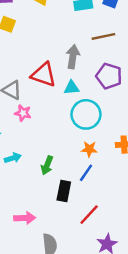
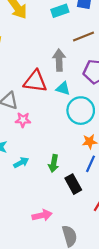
cyan triangle: (72, 88) -> (63, 88), turned 32
black rectangle: (64, 191) -> (73, 184), turned -30

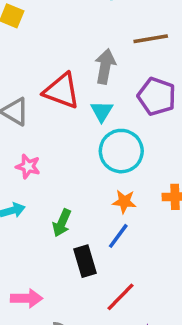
cyan triangle: (63, 88) -> (102, 111), turned 32
pink star: (23, 120) -> (28, 166), moved

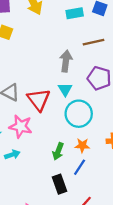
red triangle: (62, 91) -> (39, 100), moved, turned 35
pink star: (28, 166) -> (21, 126), size x1.5
green arrow: (62, 223) -> (58, 151), moved

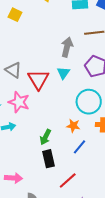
cyan circle: (79, 114) -> (89, 102), moved
green arrow: (58, 151) -> (45, 137), moved
blue line: (80, 167) -> (79, 147), moved

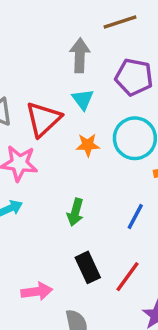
red triangle: (38, 79) -> (43, 119), turned 30
orange star: (73, 126) -> (88, 145), moved
black rectangle: (48, 159) -> (88, 267), moved

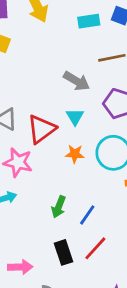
gray arrow: (80, 55) -> (77, 81), turned 112
blue line: (135, 216) -> (87, 215), moved
red line: (128, 277) -> (95, 248), moved

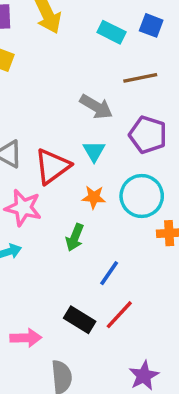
cyan rectangle: (89, 21) -> (112, 32), turned 35
green arrow: (59, 207) -> (75, 237), moved
black rectangle: (64, 252) -> (80, 320), turned -40

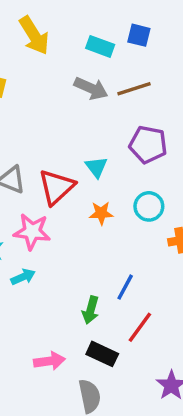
gray arrow: (96, 107) -> (91, 88), moved
cyan circle: (142, 196) -> (149, 206), size x0.7
green arrow: (75, 237) -> (91, 310), moved
black rectangle: (80, 320) -> (102, 354), moved

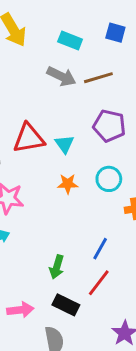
blue square: (139, 35) -> (115, 33), moved
red triangle: (56, 187) -> (29, 138), moved, turned 32
blue line: (125, 287) -> (100, 249), moved

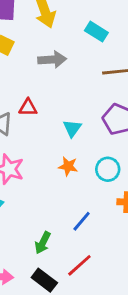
gray arrow: (61, 76) -> (52, 60), moved, turned -40
red triangle: (29, 138) -> (28, 108), moved, size x0.6
blue line: (100, 249) -> (82, 221), moved

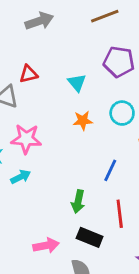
red line: (79, 265) -> (120, 214), turned -40

